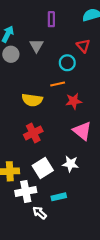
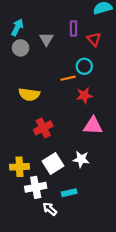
purple rectangle: (51, 19) -> (73, 28), moved
cyan circle: (67, 63) -> (84, 66), moved
yellow semicircle: (32, 100) -> (29, 94), moved
pink triangle: (82, 131) -> (93, 126), turned -36

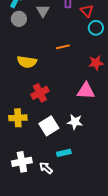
cyan circle: (84, 66) -> (96, 28), moved
red star: (84, 95) -> (96, 63), moved
yellow cross: (19, 167) -> (18, 118), moved
white cross: (36, 187) -> (22, 162), moved

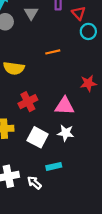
red star: (96, 63) -> (88, 83), moved
pink triangle: (86, 91) -> (65, 106), moved
white square: (49, 126) -> (38, 137), turned -30

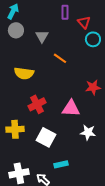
gray triangle: (31, 13) -> (42, 36), moved
orange line: (53, 52) -> (60, 58), turned 48
white star: (66, 133) -> (88, 132), moved

